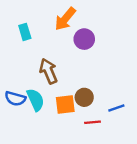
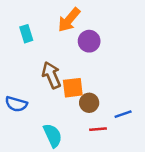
cyan semicircle: (35, 100) -> (53, 135), moved
orange square: (65, 104) -> (73, 88), moved

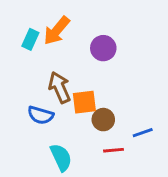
orange arrow: (69, 20) -> (57, 31), moved
cyan rectangle: (26, 34) -> (30, 39), turned 42
blue semicircle: (16, 104) -> (41, 115), moved

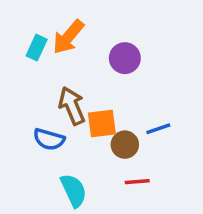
blue line: (143, 133) -> (158, 129), moved

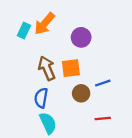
orange square: (102, 123) -> (71, 68), moved
blue semicircle: (49, 139) -> (41, 98), moved, turned 84
red line: (137, 182) -> (103, 118), moved

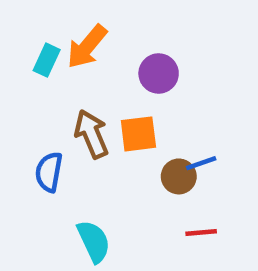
brown circle: (81, 93) -> (179, 176), moved
blue semicircle: (41, 98) -> (49, 172), moved

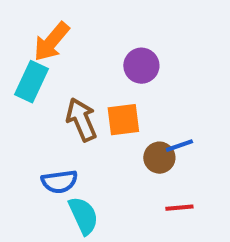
orange arrow: (87, 47) -> (51, 42), moved
cyan rectangle: (47, 60) -> (31, 82), moved, size x1.4
blue semicircle: (49, 172) -> (59, 182), moved, turned -108

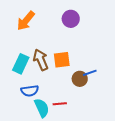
purple circle: (141, 66) -> (71, 19), moved
cyan rectangle: (31, 82) -> (21, 64), moved
red line: (179, 208) -> (60, 104), moved

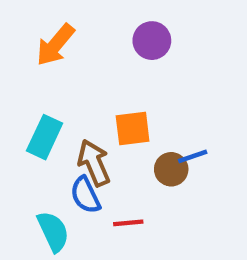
brown arrow: (41, 60) -> (94, 163), moved
blue semicircle: (30, 91) -> (85, 195), moved, turned 72
cyan semicircle: (42, 108) -> (53, 231), moved

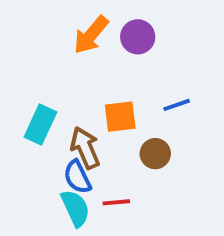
orange arrow: (55, 45) -> (91, 35), moved
blue line: (193, 156) -> (177, 105), moved
cyan semicircle: (53, 231) -> (75, 208), moved

